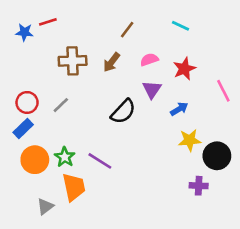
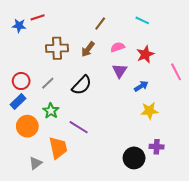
black semicircle: (123, 112) -> (82, 85), moved
black circle: (217, 156) -> (134, 158), moved
green star: (65, 157) -> (51, 111), moved

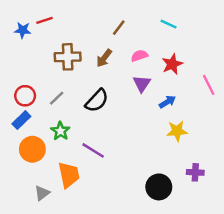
purple cross: (157, 147) -> (195, 172), moved

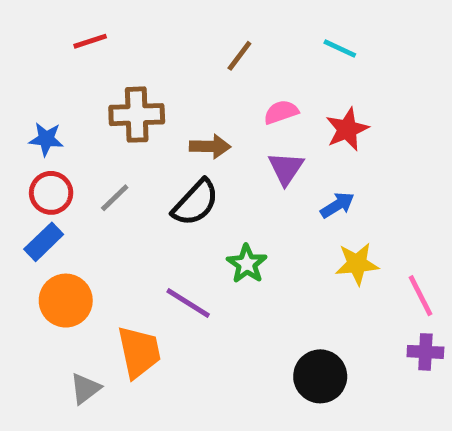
blue star: (23, 30) -> (46, 139), moved
brown arrow: (104, 58) -> (210, 146), moved, turned -126
pink line: (209, 85) -> (421, 296), moved
green star: (60, 131) -> (247, 264), moved
purple cross: (195, 172) -> (425, 352), moved

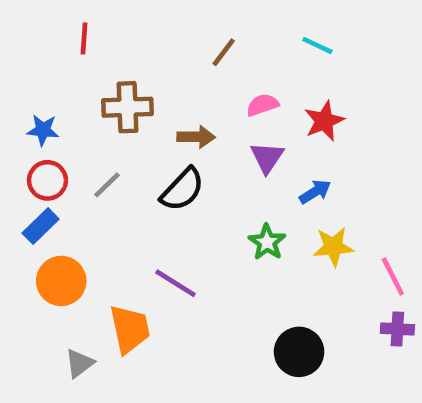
red line: (90, 41) -> (84, 39), turned -68
green star: (247, 264) -> (267, 242), moved

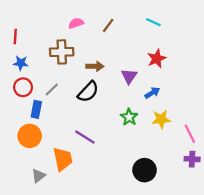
red line: (84, 39) -> (15, 36), moved
pink semicircle: (262, 105) -> (76, 23), moved
blue rectangle: (41, 226) -> (36, 109), moved, turned -35

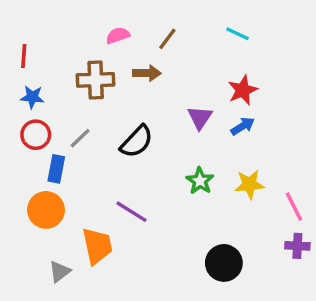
brown arrow: (95, 66) -> (147, 73), moved
blue arrow: (152, 93) -> (243, 126), moved

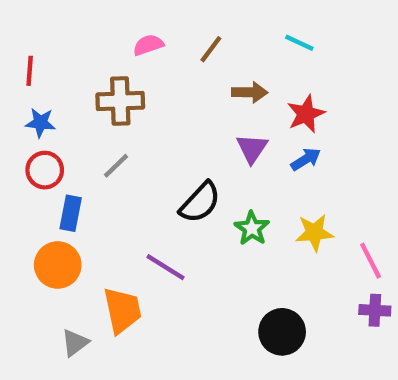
brown arrow: (147, 73) -> (250, 92), moved
gray line: (80, 138) -> (116, 166), moved
black semicircle: (137, 142) -> (200, 202), moved

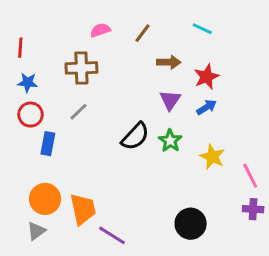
green star: (252, 228) -> (170, 141), moved
yellow star: (314, 233) -> (212, 157), turned 30
orange circle: (58, 265) -> (45, 199), moved
purple line: (166, 267) -> (112, 235), moved
gray triangle: (75, 343) -> (36, 231), moved

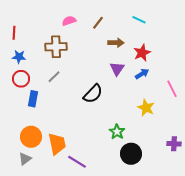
green star: (170, 141) -> (117, 132), moved
pink line: (250, 176) -> (172, 89), moved

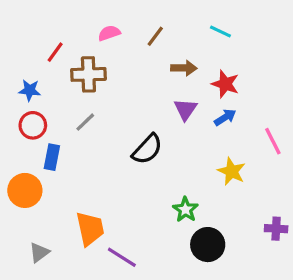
red line: (14, 33) -> (55, 52), moved, turned 32
red star: (142, 53) -> (225, 84), turned -30
orange circle: (31, 137) -> (25, 190), moved

